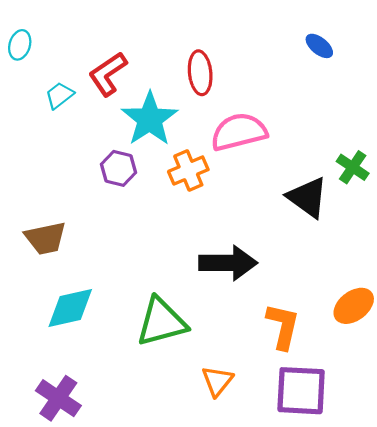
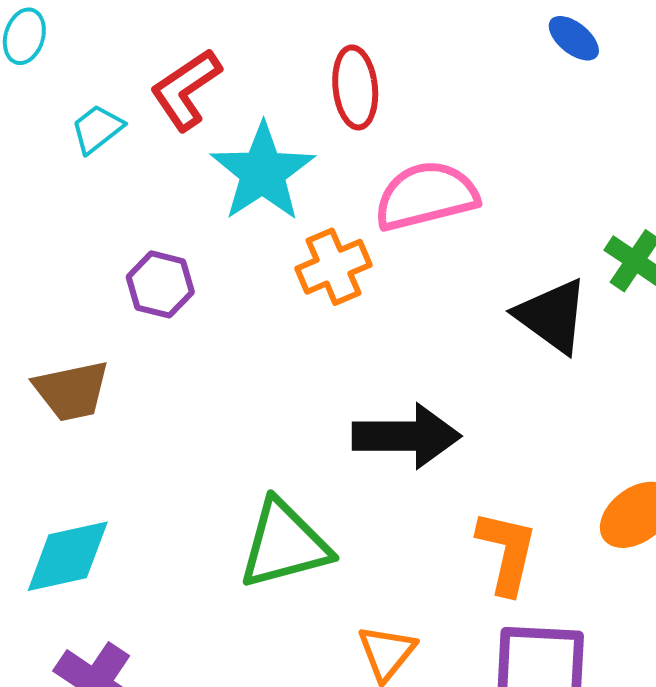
purple hexagon: (119, 168) -> (160, 284), moved
cyan diamond: (70, 308) -> (68, 556), moved

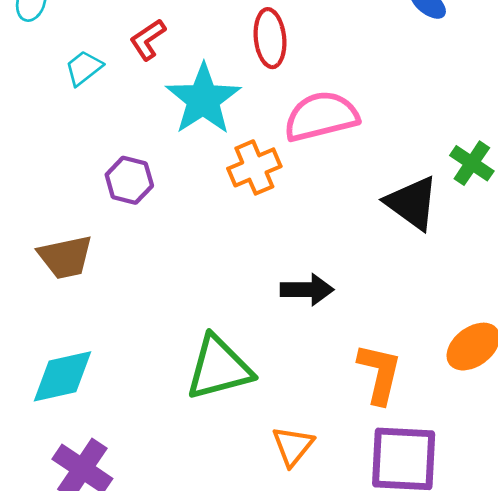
red L-shape: (186, 89) -> (148, 40), size x0.7
black arrow: (406, 436) -> (307, 290), size x0.7

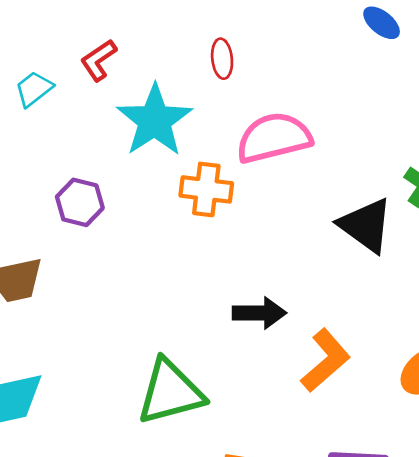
red ellipse: (270, 38) -> (222, 59), size x0.7
orange cross: (254, 167) -> (206, 189), turned 30
orange L-shape: (379, 374) -> (326, 360), moved, turned 36

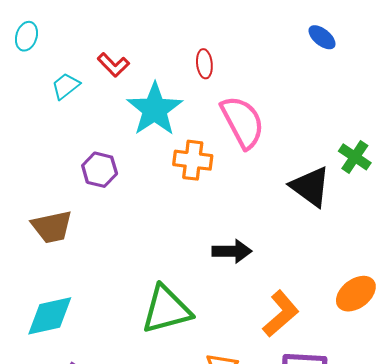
red L-shape: (99, 60) -> (113, 65), turned -100
pink semicircle: (274, 138) -> (243, 122), turned 76
orange L-shape: (326, 360) -> (281, 314), moved

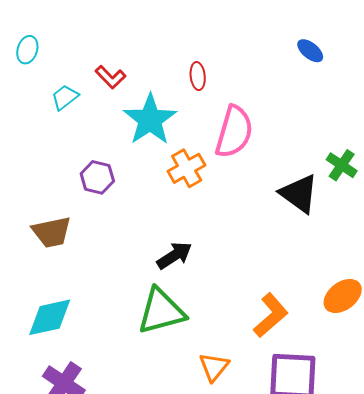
pink semicircle: (243, 122) -> (234, 132), turned 44
orange cross: (193, 160) -> (187, 168), turned -36
black arrow: (232, 251) -> (174, 255), moved, turned -33

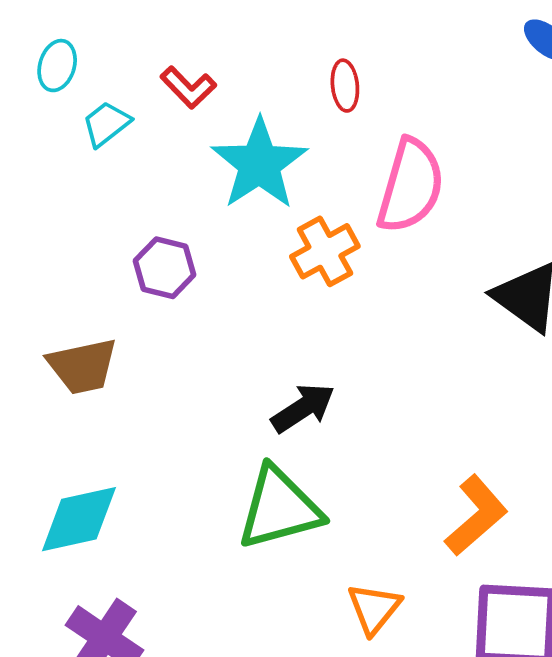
cyan ellipse: (27, 50) -> (57, 66), moved

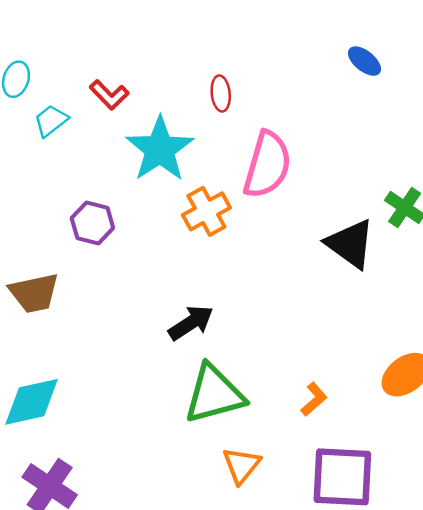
green triangle: (279, 508) -> (214, 394), moved
orange L-shape: (476, 516) -> (314, 399), size x0.6

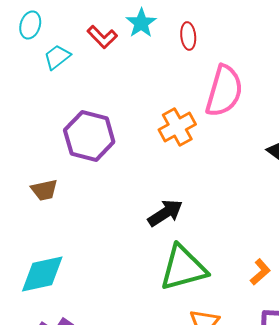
cyan star: (160, 149) -> (141, 23), moved, size x0.6
purple hexagon: (92, 223) -> (89, 136), size x1.5
brown trapezoid: (34, 293) -> (44, 190), size x0.7

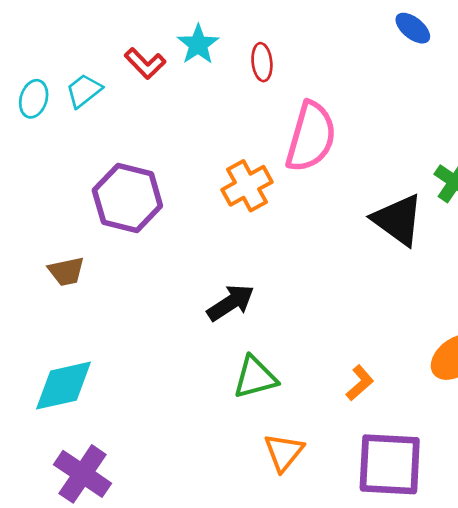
cyan ellipse: (30, 25) -> (34, 99), moved
green triangle: (183, 268) -> (255, 377), size x0.7

